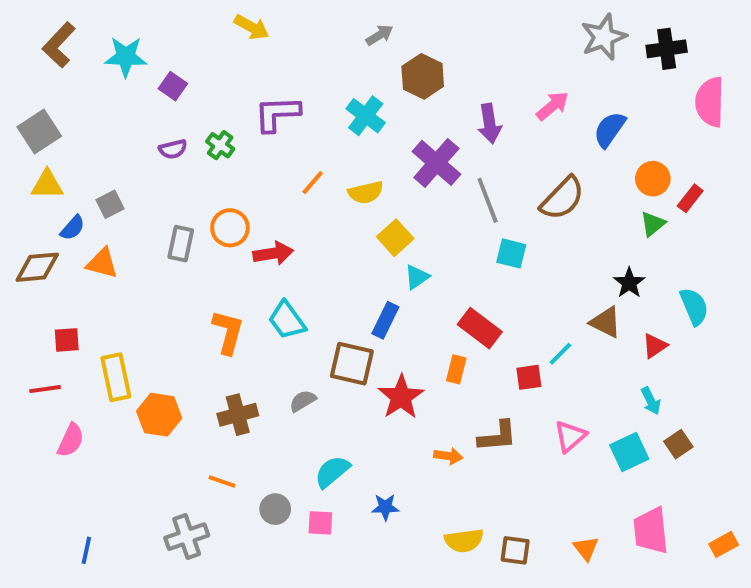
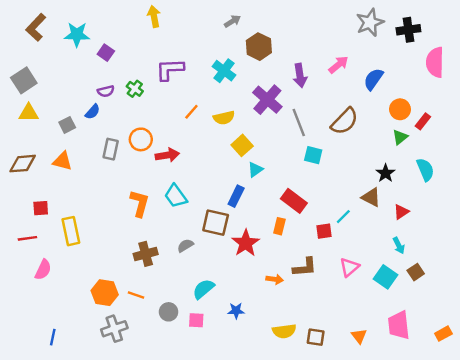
yellow arrow: (252, 27) -> (154, 16), turned -130
blue semicircle: (73, 228) -> (93, 112), moved
cyan semicircle: (694, 306) -> (425, 170), moved
orange hexagon: (159, 415) -> (105, 293), moved
cyan square: (629, 452) -> (386, 277), turned -30

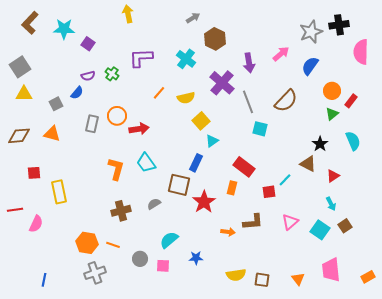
gray star: (370, 22) -> (311, 32), moved
red line: (27, 238) -> (15, 210), moved

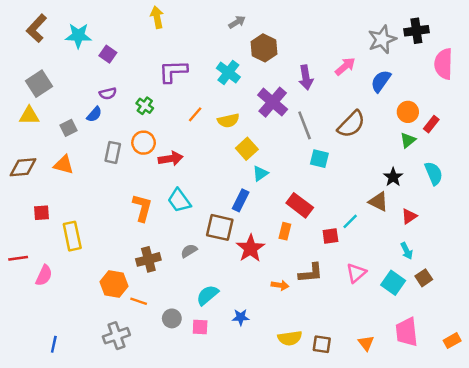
gray square: (20, 67) -> (39, 84), moved
green cross: (112, 74) -> (145, 106), moved
orange hexagon: (87, 243) -> (114, 284), moved

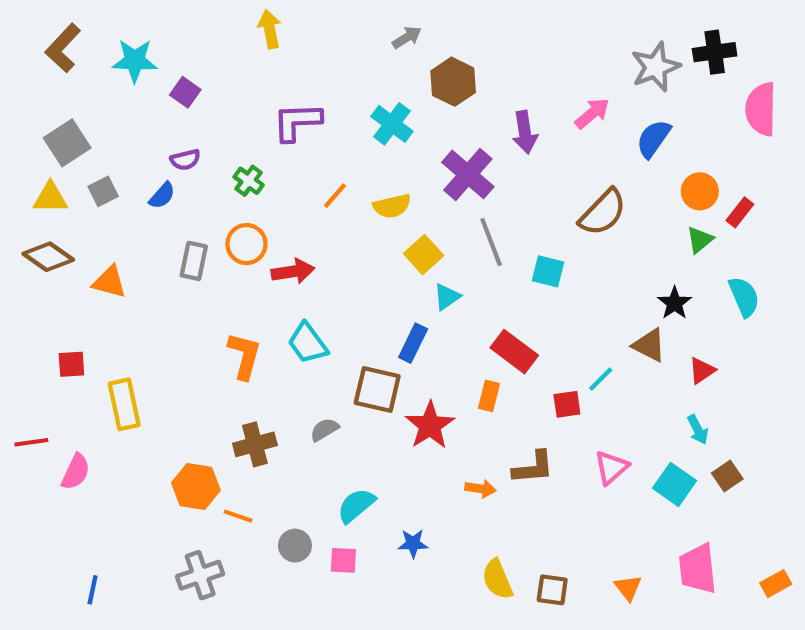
gray line: (305, 125) -> (491, 242), moved
gray square: (69, 128) -> (103, 191), moved
brown diamond: (23, 167) -> (48, 257), moved, turned 40
yellow semicircle: (290, 338) -> (497, 579), turned 75

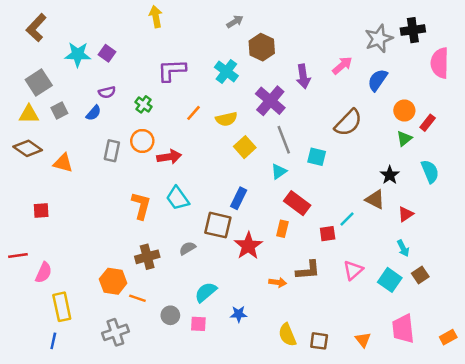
cyan star: (135, 61) -> (78, 54), moved
cyan triangle: (447, 297) -> (279, 171), moved
yellow rectangle: (124, 404) -> (62, 307), moved

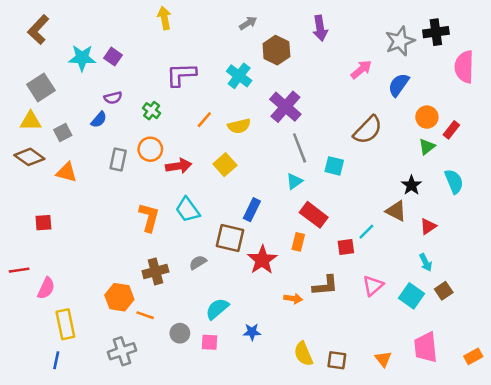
purple arrow: (303, 76) -> (320, 28), moved
gray square: (59, 111) -> (63, 132), moved
yellow square: (245, 147) -> (225, 165), moved

